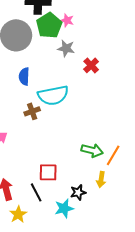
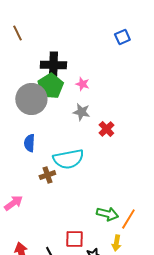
green pentagon: (49, 25) -> (50, 86), moved
blue semicircle: (24, 76) -> (29, 143), moved
red square: (48, 172) -> (74, 239), moved

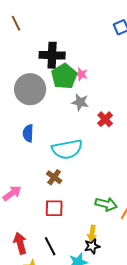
green pentagon: (50, 86) -> (64, 76), moved
brown cross: (47, 175) -> (54, 177), moved, turned -35
red square: (74, 239) -> (54, 208), moved
yellow arrow: (116, 243) -> (92, 233), moved

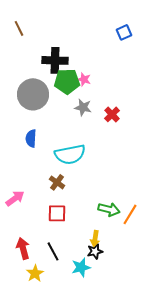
green pentagon: (64, 76) -> (67, 81), turned 30
red cross: (105, 119) -> (112, 114), moved

